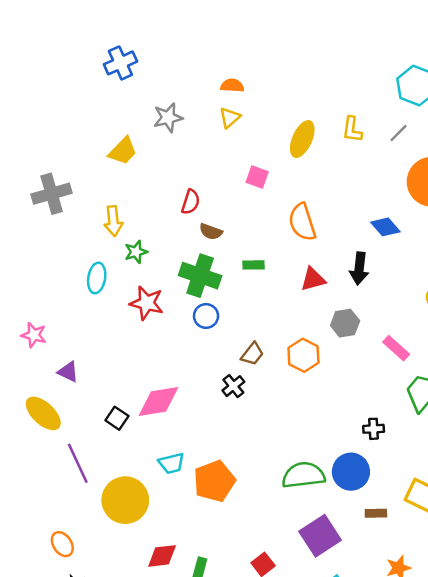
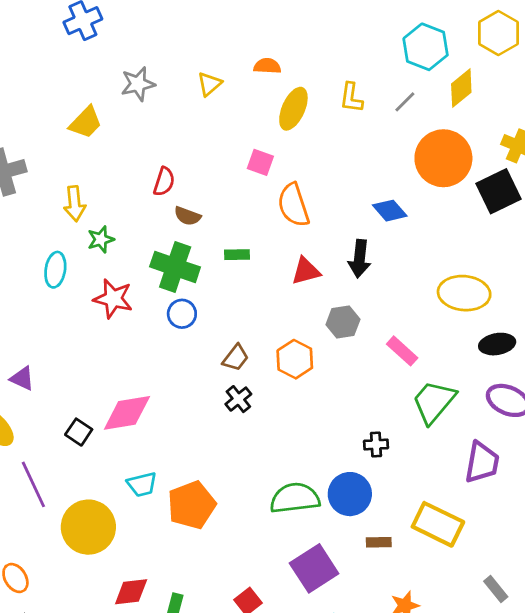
orange semicircle: (232, 86) -> (267, 66), moved
pink square: (257, 177) -> (260, 162), moved
black cross: (233, 386) -> (238, 399), moved

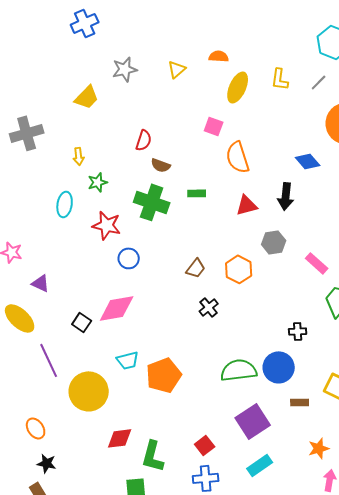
yellow arrow: (75, 204) -> (79, 156), size x0.7
blue circle: (182, 314) -> (129, 258), moved
black cross: (238, 399) -> (209, 307), moved

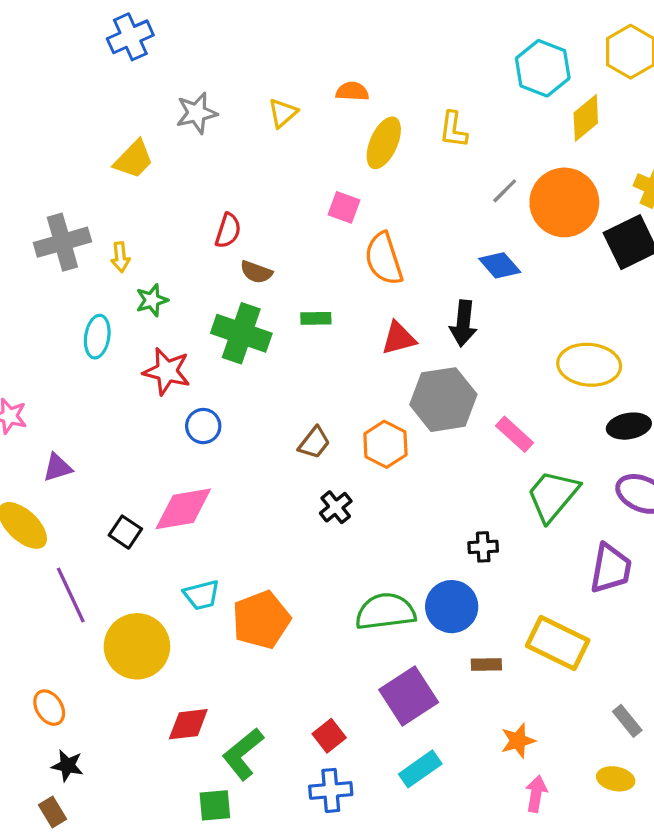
gray line: (319, 82) -> (505, 191), moved
gray cross: (27, 133) -> (62, 242), moved
gray hexagon: (274, 242) -> (443, 400), size x1.6
purple triangle: (41, 283) -> (57, 467), turned -42
green L-shape: (153, 456) -> (243, 754), turned 36

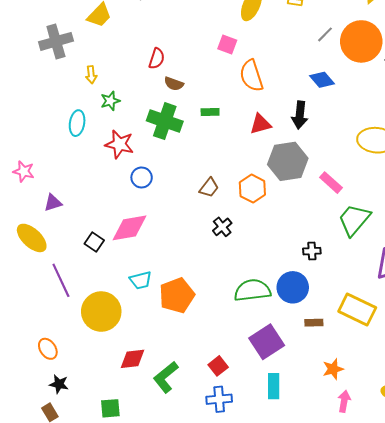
gray cross: (62, 242) -> (56, 41), moved
cyan rectangle: (420, 769) -> (274, 386), turned -55
green square: (215, 805) -> (110, 408), moved

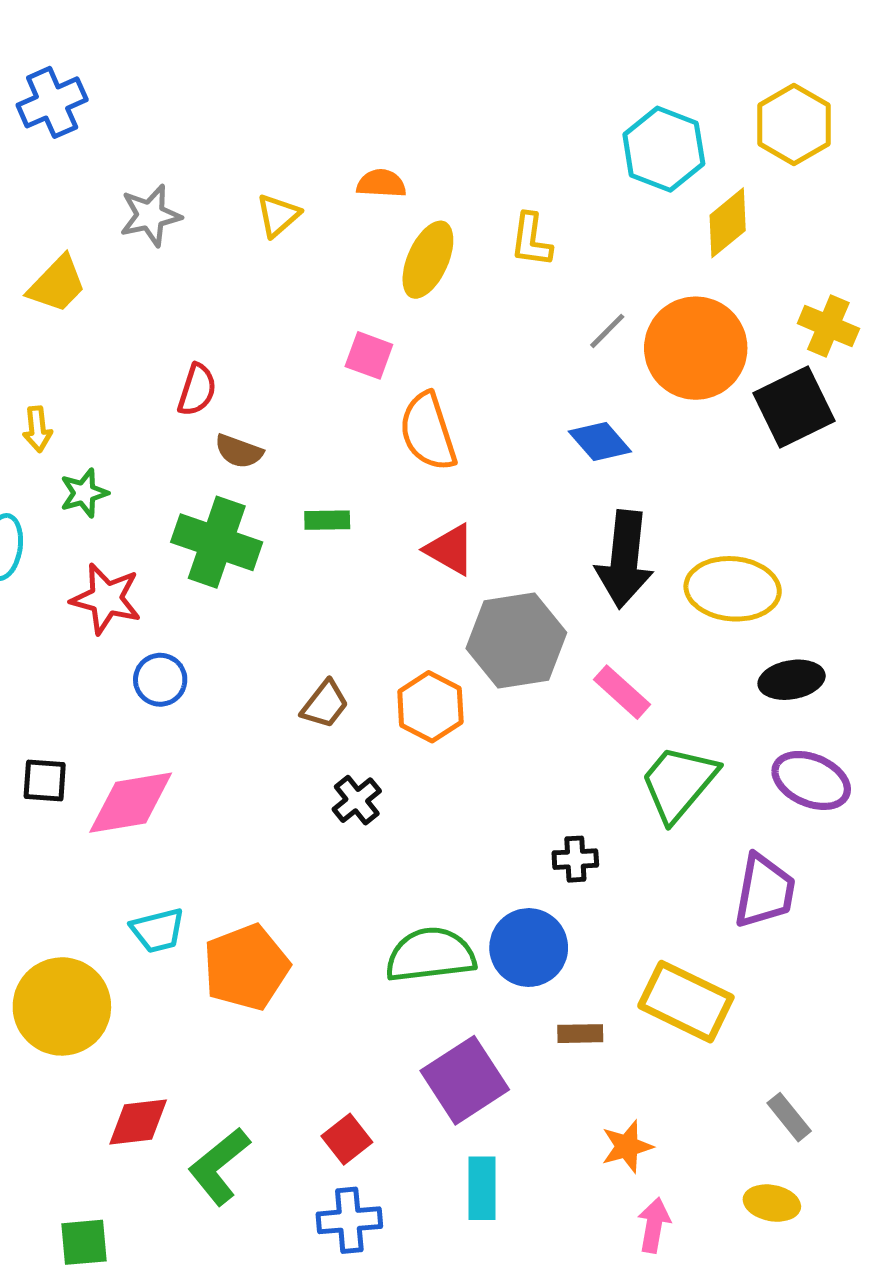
black arrow: (300, 115) -> (624, 559), moved, size x1.4
red triangle: (260, 124) -> (450, 550), turned 45
black square: (94, 242) -> (45, 780), moved, turned -30

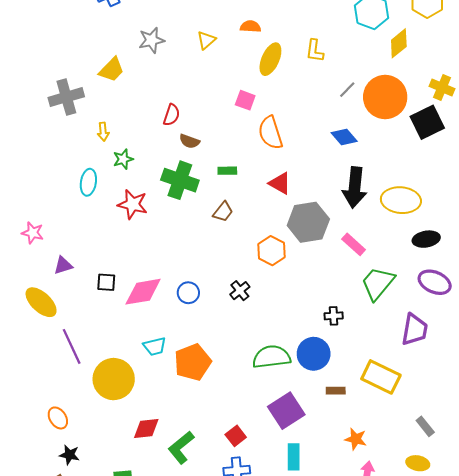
blue circle: (160, 680) -> (188, 293), moved
brown trapezoid: (325, 704) -> (223, 212), moved
orange star: (627, 1147) -> (356, 439), turned 30

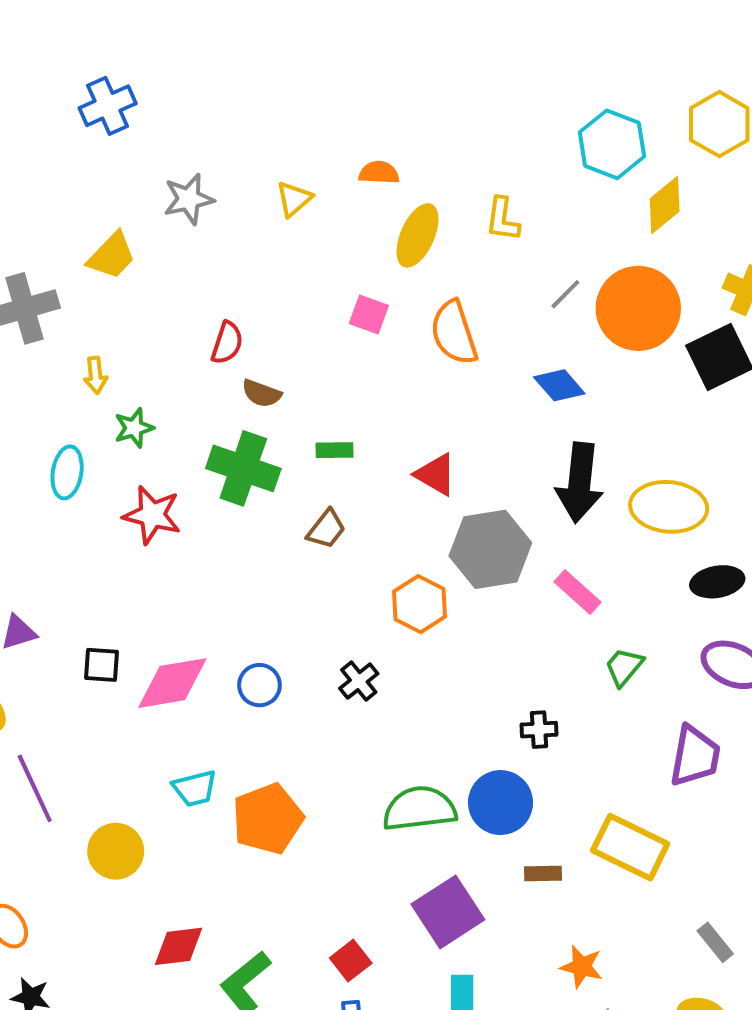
orange semicircle: (270, 133) -> (454, 333), moved
green trapezoid: (378, 283) -> (624, 667), size x0.6
yellow circle: (114, 379) -> (116, 851), size x0.7

